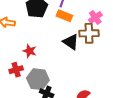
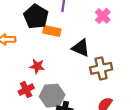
orange rectangle: (64, 16) -> (52, 31), moved
brown cross: (89, 33) -> (101, 68), moved

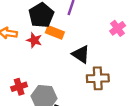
pink cross: (103, 16) -> (118, 28), moved
red star: (37, 66) -> (34, 40), moved

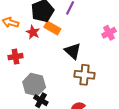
red cross: (19, 87) -> (16, 57), moved

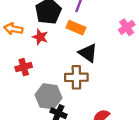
orange rectangle: (52, 28) -> (76, 28), moved
brown cross: (85, 75) -> (76, 77), moved

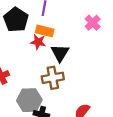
red star: (40, 37) -> (38, 42), moved
black triangle: (88, 53) -> (60, 53), turned 36

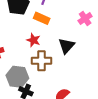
red star: (38, 42) -> (33, 40), moved
black triangle: (60, 53) -> (67, 46), moved

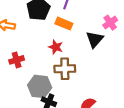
black triangle: (67, 46) -> (95, 39), moved

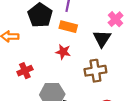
brown cross: (65, 69) -> (95, 71), moved

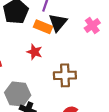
black triangle: (102, 39) -> (58, 23), moved

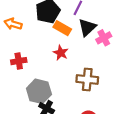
pink cross: (92, 26) -> (104, 38), moved
orange rectangle: (43, 27) -> (62, 28), moved

